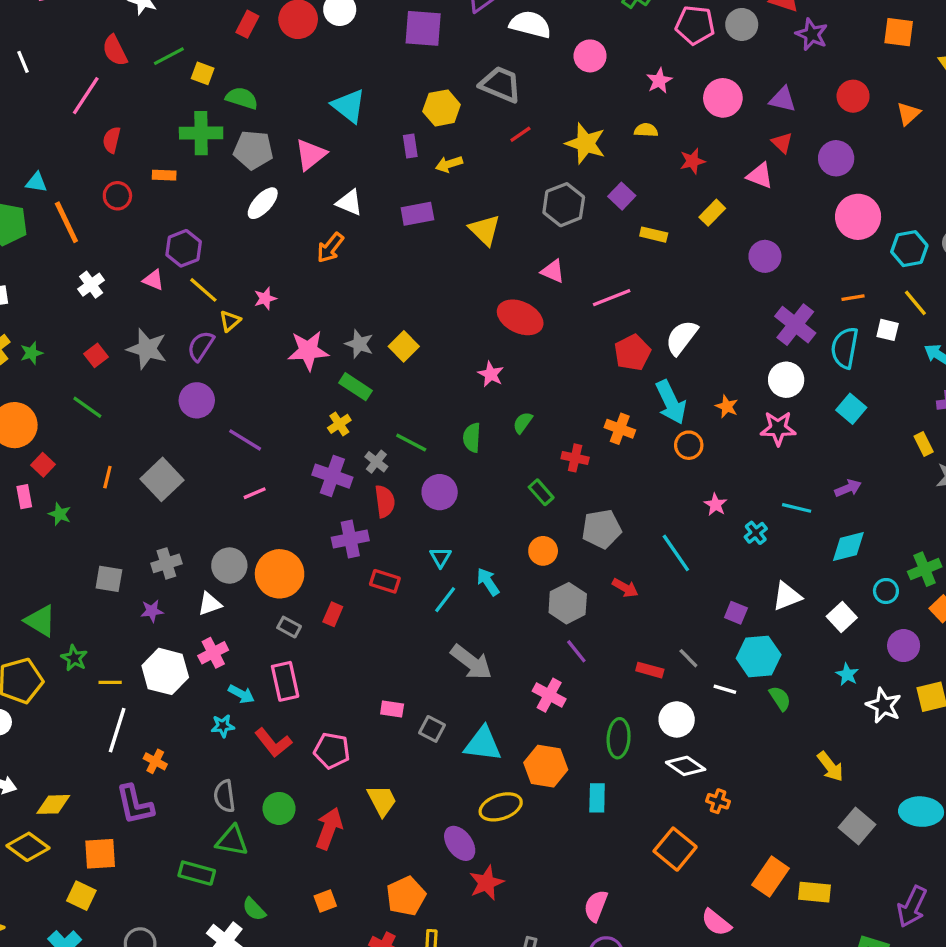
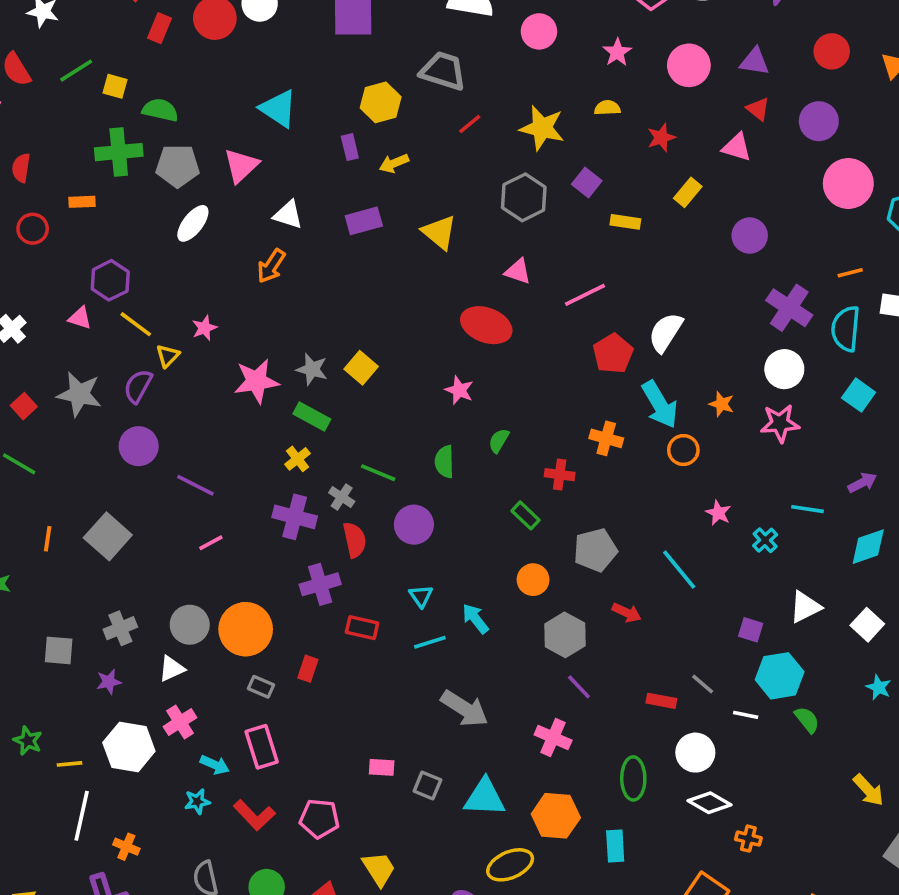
cyan line: (445, 600) -> (430, 642), turned 40

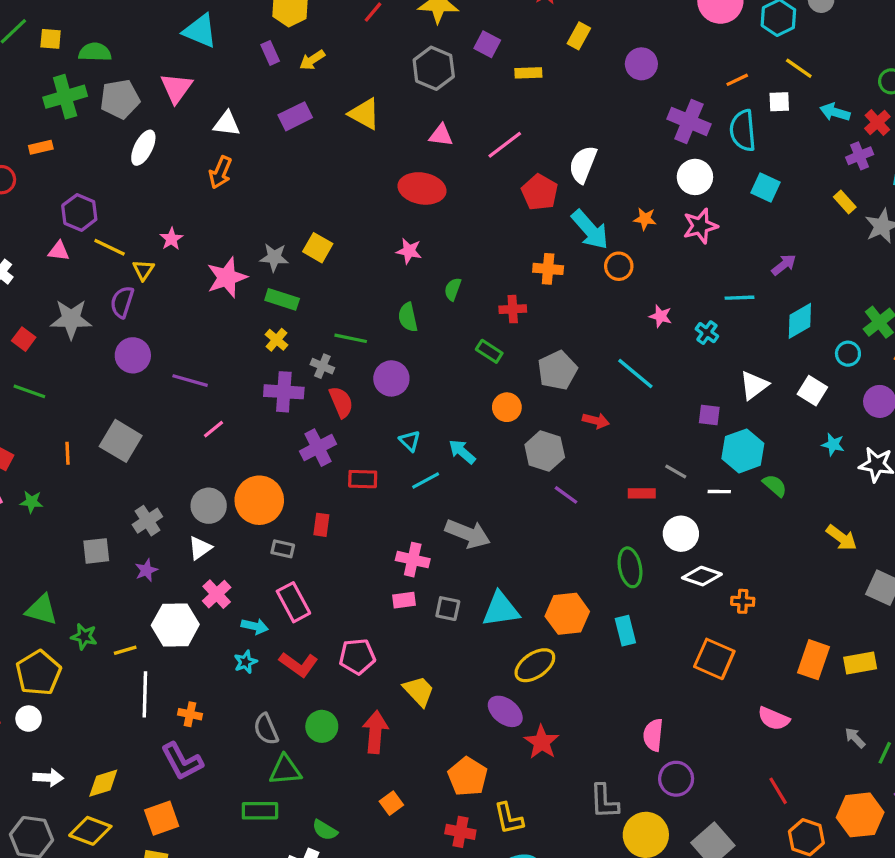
pink cross: (553, 737) -> (413, 560), moved

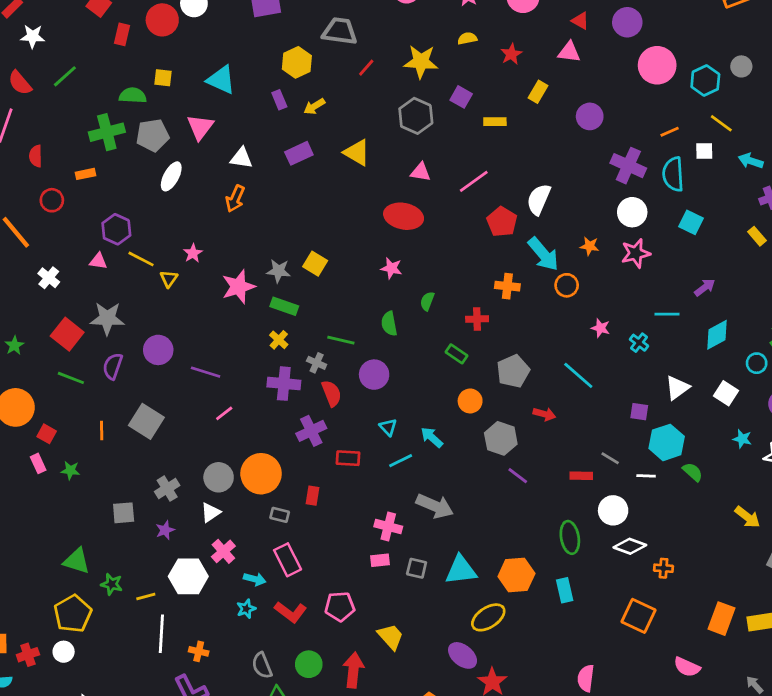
yellow square: (51, 39) -> (163, 78), moved
purple semicircle: (122, 302) -> (113, 366), moved
red square: (24, 339) -> (67, 334), size x1.6

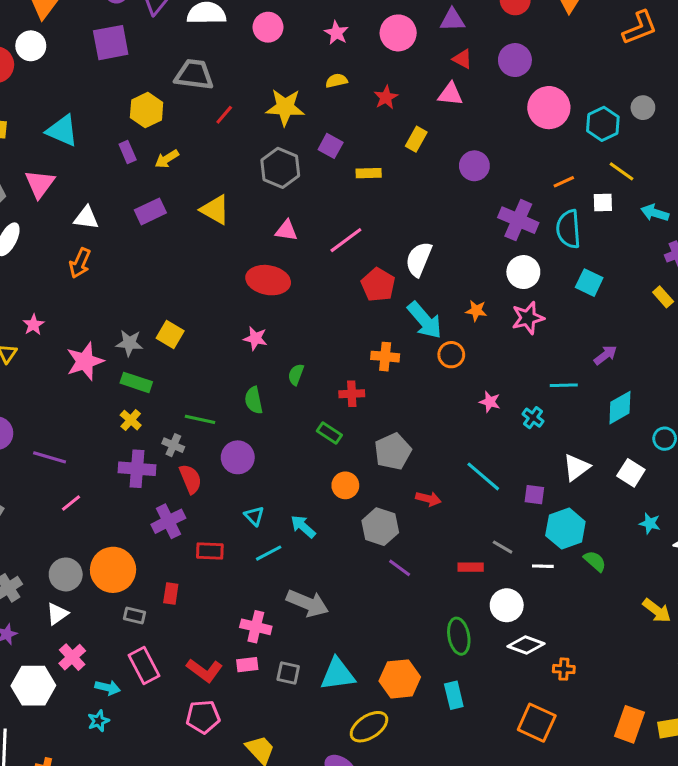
cyan line: (578, 375) -> (483, 476), moved
red L-shape: (291, 612) -> (205, 670), moved

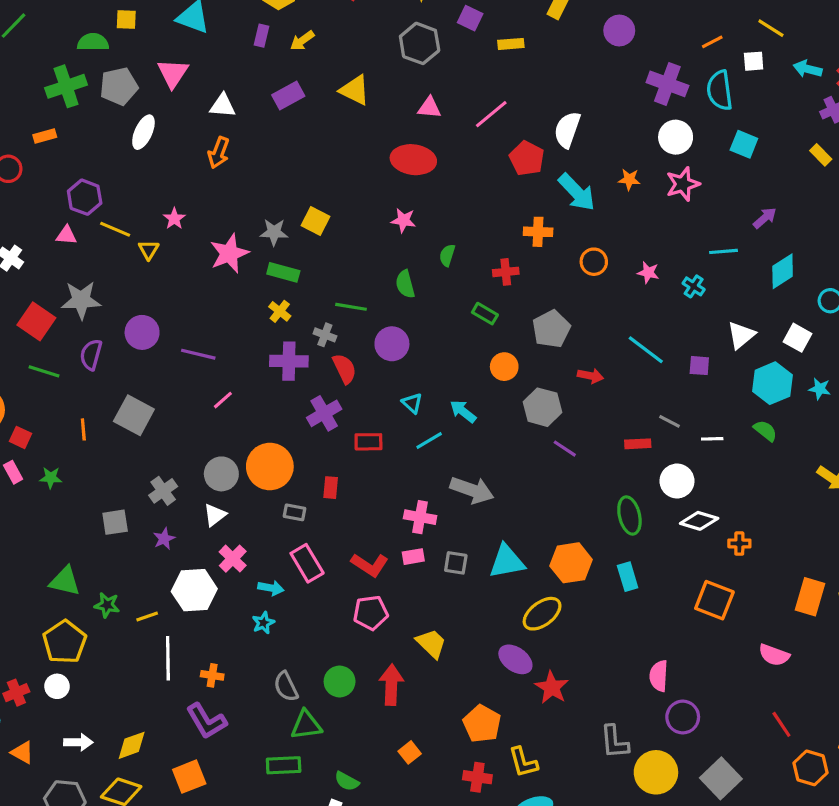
purple rectangle: (128, 152) -> (262, 36), turned 40
orange circle: (451, 355) -> (594, 262), moved
cyan hexagon: (565, 529) -> (772, 383), moved

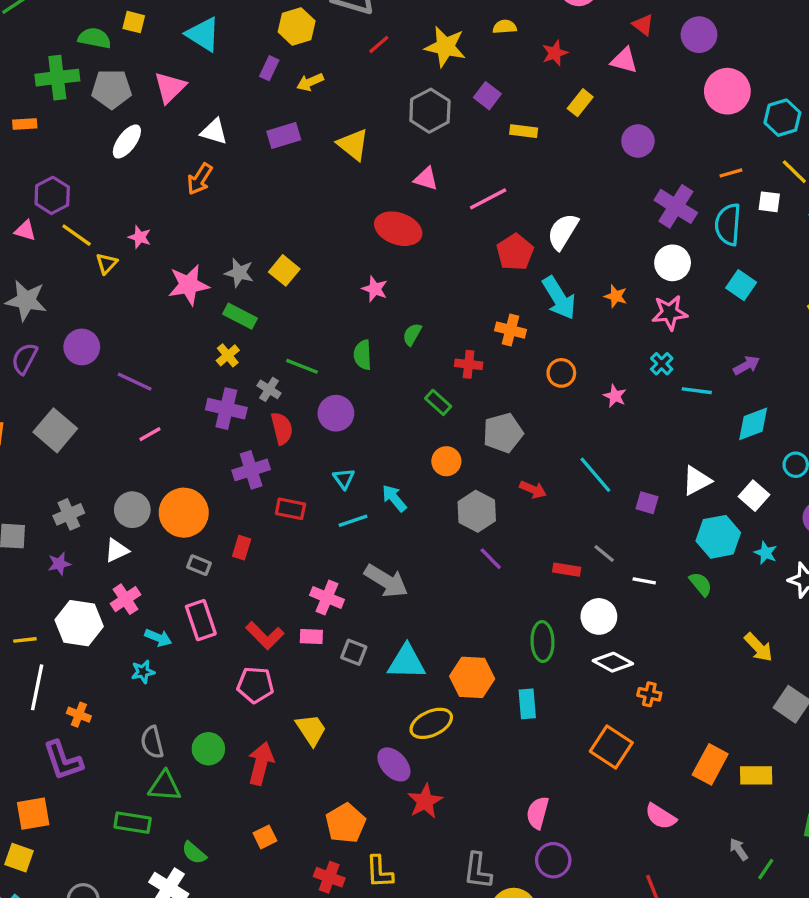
pink star: (174, 219) -> (140, 237), turned -30
cyan cross: (694, 286) -> (662, 364), moved

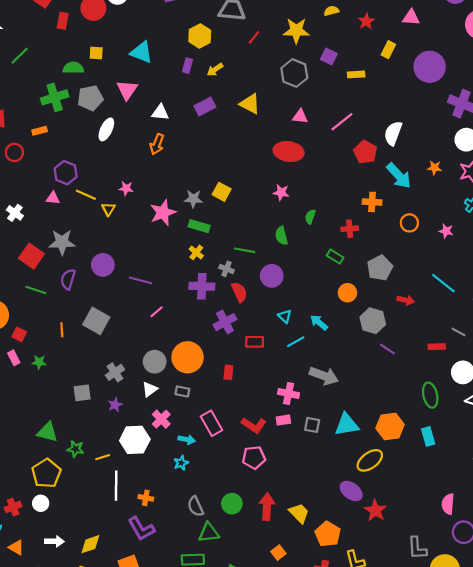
purple circle: (638, 141) -> (430, 67), size x1.5
gray rectangle: (199, 565) -> (182, 391), moved
yellow trapezoid: (311, 730) -> (299, 513), moved

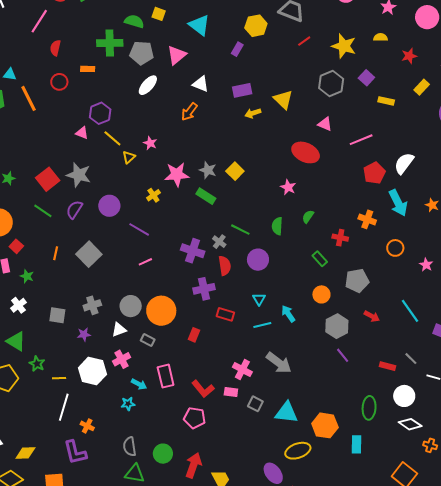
yellow arrow: (215, 70) -> (253, 113), moved
white cross: (15, 213) -> (18, 305), moved
yellow cross: (196, 252) -> (153, 195), moved

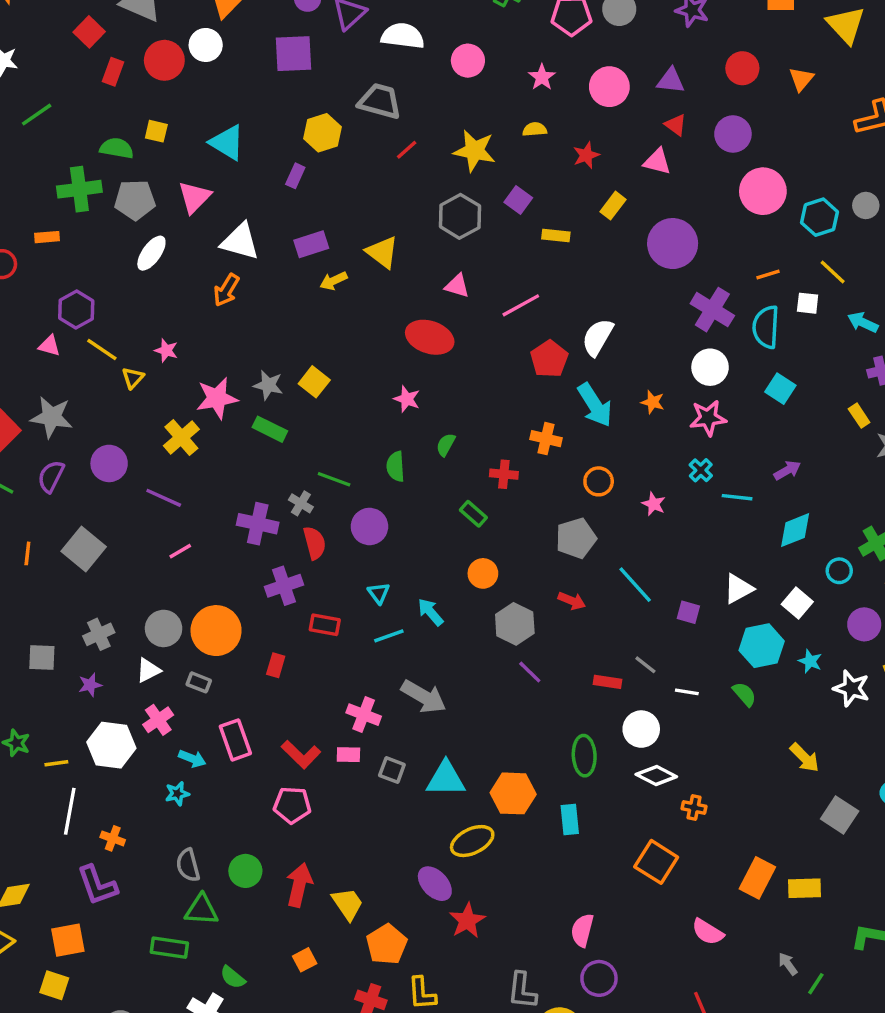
white triangle: (201, 84) -> (240, 241), size x1.4
yellow cross: (153, 195) -> (181, 438), size x1.5
gray pentagon: (357, 281) -> (576, 538), moved

